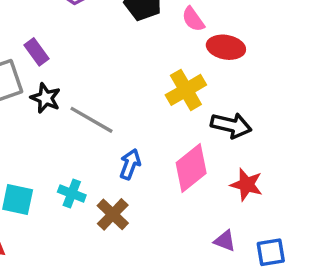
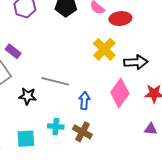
black star: (46, 98) -> (28, 96), moved

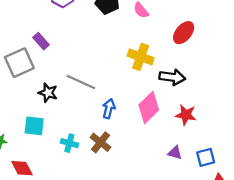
red ellipse: (120, 19) -> (184, 33), moved, turned -55
yellow cross: (104, 49) -> (141, 57), turned -35
cyan cross: (56, 126) -> (69, 143), moved
cyan square: (26, 139) -> (34, 126), moved

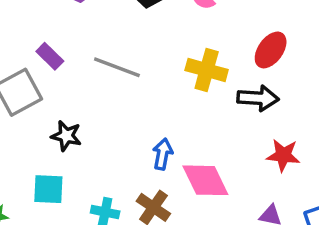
red ellipse: (184, 33) -> (271, 50), moved
gray line: (81, 82) -> (117, 67), moved
pink diamond: (149, 107) -> (205, 180), moved, turned -68

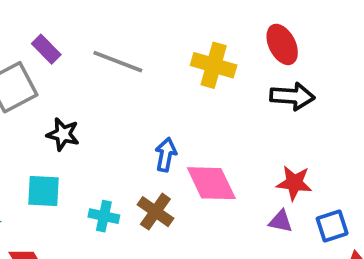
red ellipse: (271, 50) -> (282, 44), turned -63
black arrow: (258, 98) -> (292, 96), moved
red star: (283, 155) -> (294, 183), moved

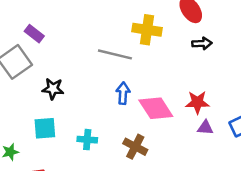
gray line: (118, 62) -> (115, 54), moved
black arrow: (292, 96) -> (202, 43), size x0.7
red star: (294, 183) -> (197, 102), moved
brown cross: (155, 212) -> (135, 147), moved

